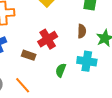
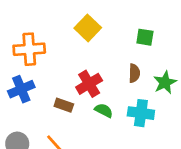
green semicircle: (61, 70) -> (104, 110), moved, turned 96

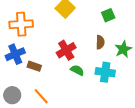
green square: (145, 37) -> (108, 15), turned -32
brown rectangle: (64, 105) -> (34, 66), moved

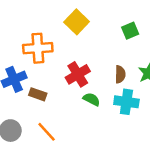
orange cross: (21, 24) -> (38, 48), moved
brown semicircle: (100, 42) -> (120, 74), moved

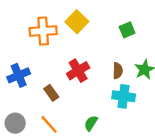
orange cross: (38, 48) -> (43, 31), moved
brown rectangle: (38, 94) -> (51, 93), moved, turned 35
green semicircle: (91, 99) -> (91, 123), moved, turned -84

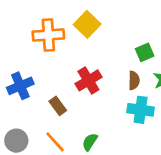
green square: (127, 30) -> (145, 52), moved
green semicircle: (91, 123) -> (90, 142), moved

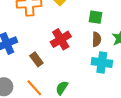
green square: (145, 52) -> (96, 17), moved, turned 32

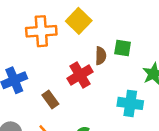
brown semicircle: (97, 39) -> (101, 56), moved

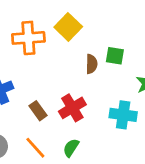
red cross: (80, 75) -> (72, 108), moved

